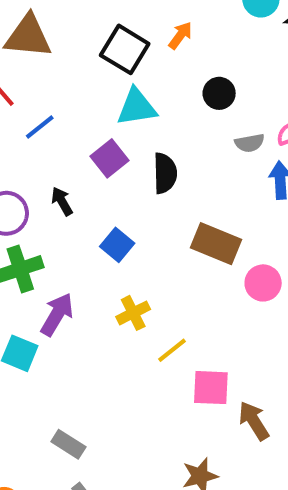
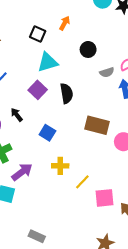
black square: (125, 49) -> (38, 34), size x0.7
yellow cross: (133, 313) -> (60, 166), turned 35
purple arrow: (57, 314) -> (22, 172), turned 30

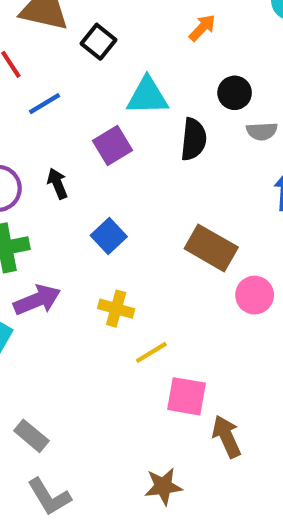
black square: (38, 34) -> (98, 42), moved
gray semicircle: (107, 72) -> (262, 131), moved
black semicircle: (66, 93) -> (194, 139), moved

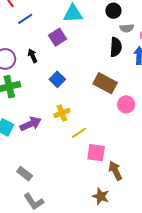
black semicircle: (194, 139) -> (116, 47), moved
purple arrow: (37, 300) -> (31, 124), moved
yellow cross: (116, 309) -> (62, 113), turned -35
brown star: (163, 486) -> (101, 196), moved, turned 30

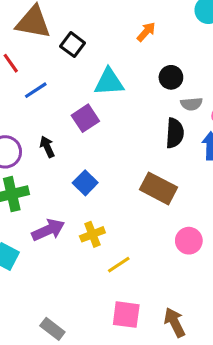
pink circle: (126, 104) -> (189, 241), moved
purple arrow: (31, 124) -> (48, 230), moved
pink square: (96, 153) -> (126, 315), moved
gray rectangle: (25, 174) -> (52, 329), moved

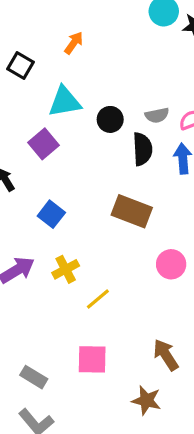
orange arrow: (146, 32) -> (74, 43), moved
black circle: (171, 77) -> (110, 119), moved
pink square: (126, 315) -> (92, 359), moved

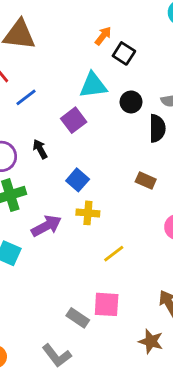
black square: (20, 66) -> (124, 53), moved
brown rectangle: (132, 211) -> (146, 181), size x0.6
yellow cross: (66, 269) -> (88, 213), moved, turned 30
gray rectangle: (34, 377) -> (78, 318), moved

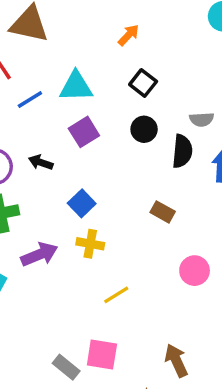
black square: (124, 53) -> (143, 83), moved
cyan triangle: (93, 85) -> (76, 86), moved
black circle: (131, 102) -> (144, 129), moved
black arrow: (40, 149) -> (41, 162), turned -48

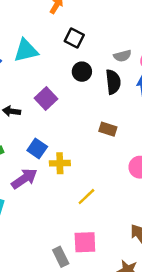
purple square: (84, 132) -> (46, 98), moved
blue square: (82, 203) -> (37, 148), moved
gray rectangle: (66, 367) -> (61, 257), turned 36

